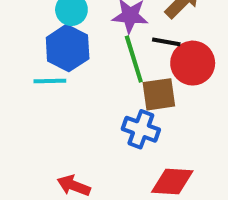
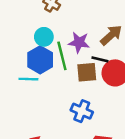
green line: (134, 59) -> (62, 56), moved
brown square: (159, 94) -> (87, 72), moved

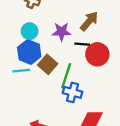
green line: (62, 56) -> (66, 76), moved, turned 40
brown square: (87, 72) -> (48, 64), moved, turned -36

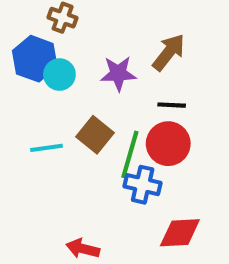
black line: (82, 44) -> (172, 105), moved
blue hexagon: (29, 52) -> (35, 59), moved
red circle: (97, 54) -> (168, 144), moved

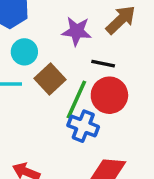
cyan circle: (59, 75) -> (24, 52), moved
black line: (172, 105) -> (103, 64), moved

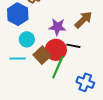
red circle: (109, 95) -> (56, 50), moved
blue cross: (83, 126) -> (85, 82), moved

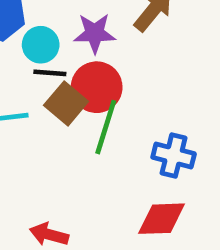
cyan circle: (27, 39) -> (41, 45), moved
black line: (73, 46) -> (50, 73), moved

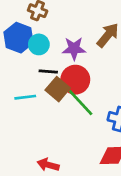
cyan circle: (41, 45) -> (39, 44), moved
green line: (106, 127) -> (81, 103), turned -60

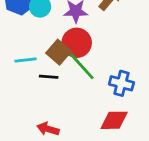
black line: (48, 71) -> (49, 77), moved

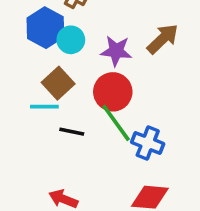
brown square: (59, 52) -> (58, 83), moved
blue cross: (121, 83) -> (148, 143), moved

